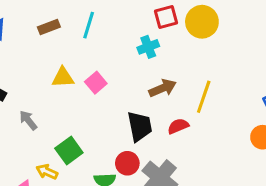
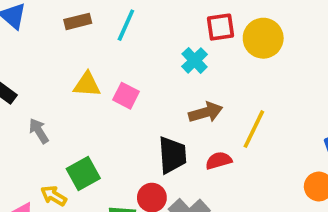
cyan cross: (148, 47) -> (195, 60), turned -30
pink square: (96, 83) -> (126, 96), turned -30

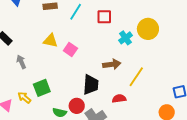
red square: (221, 27) -> (104, 17), moved
cyan cross: (195, 60) -> (126, 38), moved
red semicircle: (219, 161) -> (119, 99), moved

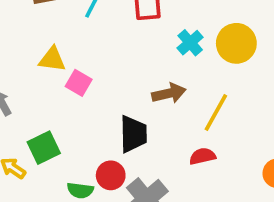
yellow circle: (148, 29) -> (236, 43), moved
pink square: (70, 49) -> (79, 83), moved
red semicircle: (119, 99) -> (202, 156), moved

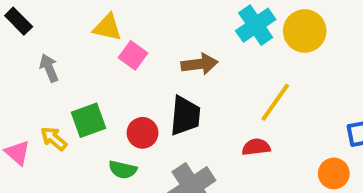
cyan cross: (190, 43) -> (256, 25), size x1.4
brown arrow: (169, 93) -> (199, 64), moved
red circle: (111, 175) -> (143, 133), moved

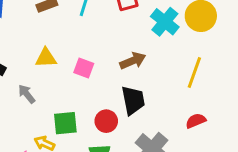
yellow triangle: (107, 27) -> (46, 58), moved
green square: (89, 120) -> (65, 123), turned 30
red semicircle: (256, 147) -> (196, 121), moved

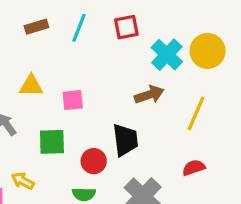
brown arrow: (133, 61) -> (149, 95), moved
pink square: (84, 68) -> (73, 100), turned -30
green square: (65, 123) -> (52, 142), moved

